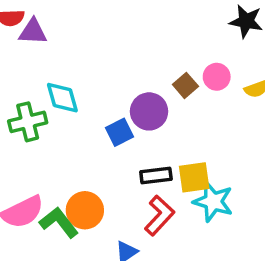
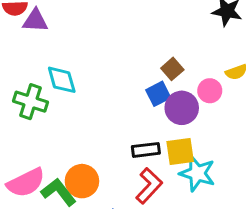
pink circle: (217, 77) -> (210, 91), moved
purple circle: (149, 111) -> (182, 108), moved
green cross: (28, 122) -> (31, 102), turned 32
blue square: (120, 132) -> (158, 94), moved

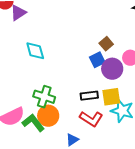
purple triangle: (35, 21) -> (18, 13), turned -36
green cross: (31, 102) -> (44, 97), moved
red L-shape: (149, 186) -> (91, 119), turned 80

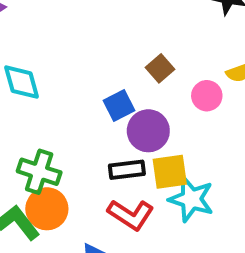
blue square: (97, 60) -> (119, 105), moved
purple circle: (112, 69) -> (148, 131), moved

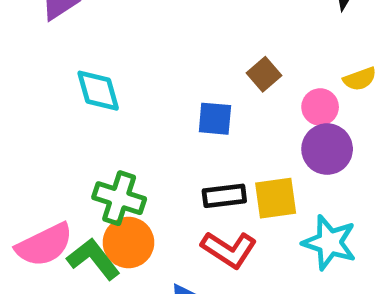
blue square: (119, 105) -> (215, 119), turned 32
purple circle: (148, 131) -> (327, 149), moved
cyan star: (191, 199) -> (329, 243), moved

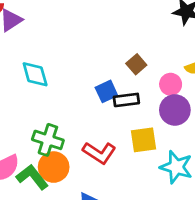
blue square: (215, 119) -> (106, 91), turned -30
black rectangle: (224, 196) -> (126, 100), moved
red L-shape: (229, 250) -> (99, 153), moved

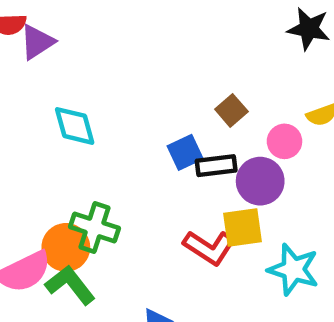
purple circle: (175, 110) -> (260, 181), moved
red L-shape: (99, 153) -> (209, 247), moved
orange circle: (54, 167) -> (66, 247), moved

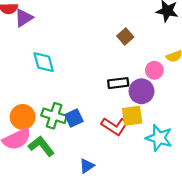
brown square: (231, 110) -> (125, 36), moved
blue square: (185, 152) -> (74, 118), moved
orange circle: (66, 247) -> (23, 117), moved

